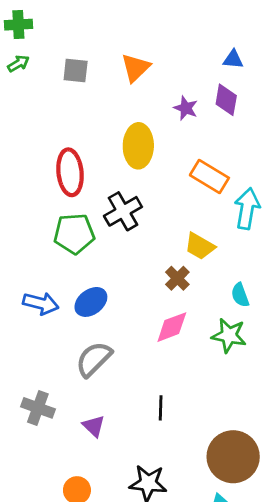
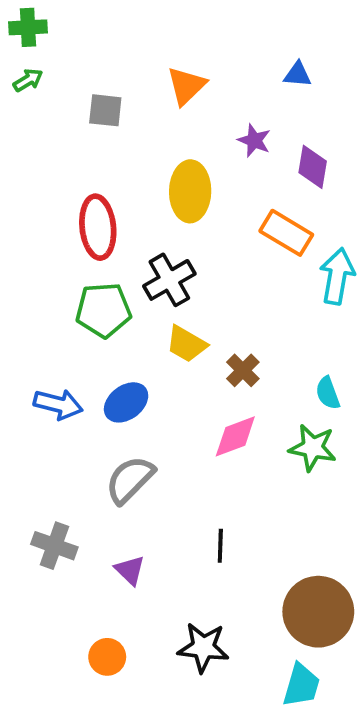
blue triangle: (233, 59) -> (298, 75), moved
gray square: (76, 71) -> (105, 110), moved
purple diamond: (226, 100) -> (313, 167), moved
yellow trapezoid: (200, 246) -> (186, 344), moved

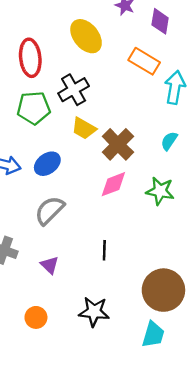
yellow ellipse: (190, 191) -> (86, 36), turned -40
brown cross: (243, 370) -> (118, 144), size x1.6
cyan semicircle: (328, 393) -> (169, 141), moved, turned 54

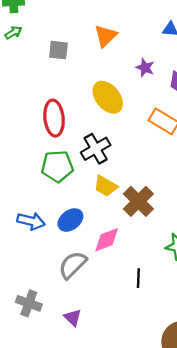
pink diamond: (113, 184) -> (107, 240), moved
black line: (104, 250) -> (138, 278), moved

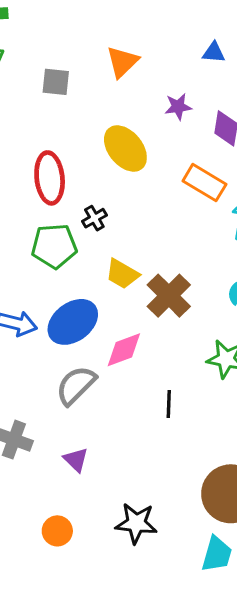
purple star: (145, 68) -> (178, 107), turned -30
black cross: (96, 149) -> (94, 218), moved, size x0.6
blue ellipse: (70, 220) -> (73, 322), size x1.4

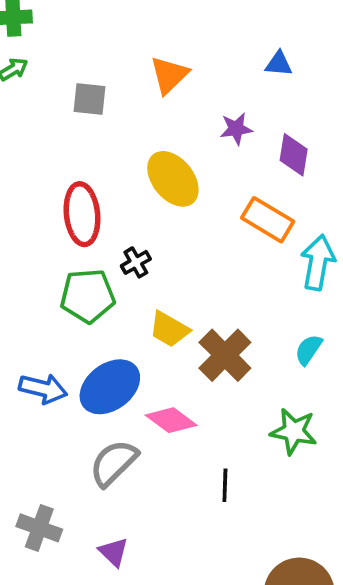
pink diamond: (124, 350) -> (171, 420), turned 57

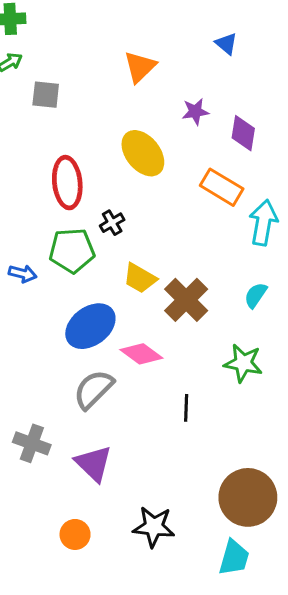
blue triangle: (279, 64) -> (226, 44), moved, turned 35
gray square: (89, 99) -> (46, 95), moved
blue arrow: (43, 389) -> (23, 274), moved, size x0.7
purple triangle: (114, 552) -> (94, 463), size x1.5

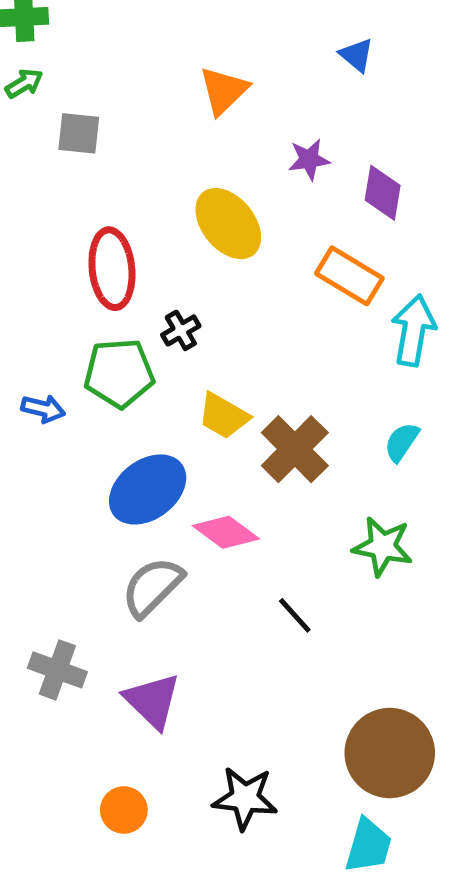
black line: (186, 408) -> (295, 615), turned -44

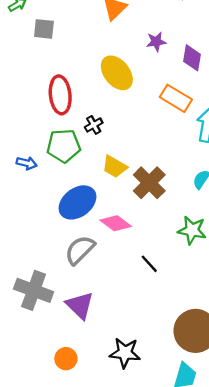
gray cross: (57, 670) -> (34, 290), size x1.4

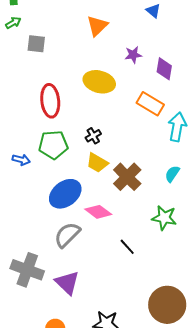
yellow ellipse: (117, 73) -> (99, 82), turned -36
black cross: (94, 125) -> (93, 136), moved

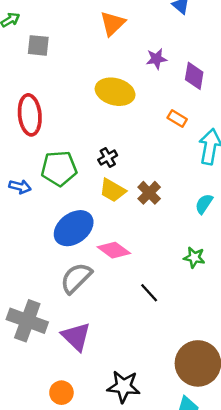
red ellipse: (50, 101) -> (30, 115), moved
orange rectangle: (150, 104) -> (177, 119), size x0.6
brown cross: (127, 177) -> (149, 193), moved, size x0.7
green star: (164, 218) -> (194, 257), size x0.7

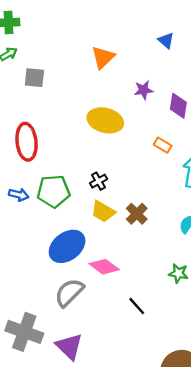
blue arrow: (20, 187) -> (19, 195), moved

